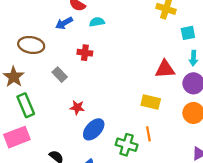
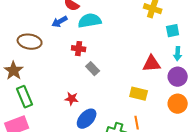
cyan semicircle: (97, 22) -> (90, 21), size x1.6
gray rectangle: (60, 75) -> (93, 69), moved

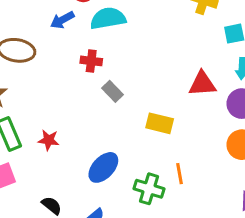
yellow rectangle: (139, 94) -> (160, 123), moved
red star: (72, 99) -> (49, 140), moved

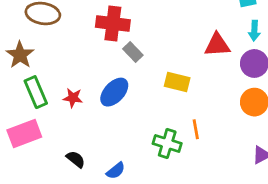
red cross: (91, 61) -> (113, 23), size x1.6
blue ellipse: (103, 167) -> (114, 92), moved

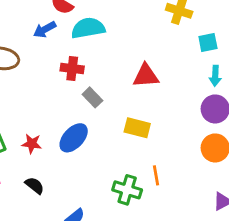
red cross: (113, 23) -> (72, 69), size x0.7
red triangle: (217, 45) -> (146, 76), moved
black semicircle: (76, 159) -> (35, 186), moved

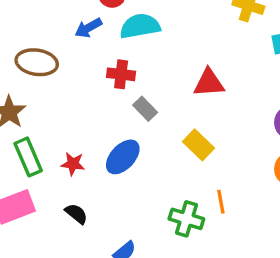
yellow rectangle: (137, 128) -> (199, 145), turned 30

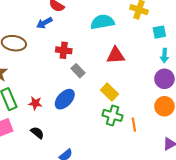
cyan semicircle: (140, 26) -> (102, 22), moved
orange line: (221, 202) -> (134, 125), moved
green cross: (186, 219) -> (113, 115), moved

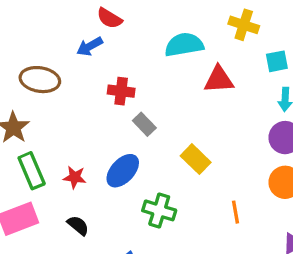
red triangle: (116, 55) -> (219, 80), moved
green cross: (113, 115) -> (159, 210), moved

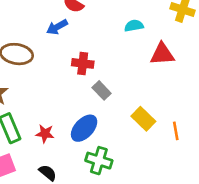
cyan semicircle: (184, 45) -> (134, 26), size x0.6
green cross: (159, 210) -> (99, 161), moved
orange line: (235, 212) -> (176, 131), moved

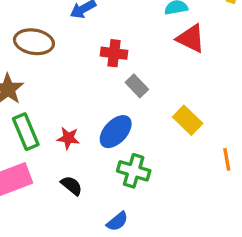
red triangle: (162, 54) -> (191, 38), moved, turned 30
orange line: (176, 131) -> (227, 159), moved

